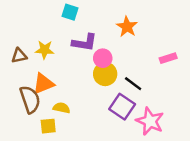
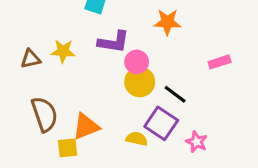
orange star: (127, 27) -> (167, 22), turned -30
orange triangle: (43, 84) -> (86, 126), moved
yellow semicircle: (62, 108) -> (137, 139), moved
pink star: (150, 121) -> (197, 142), size x0.6

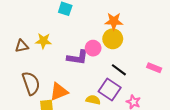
purple L-shape: (114, 42) -> (78, 57), moved
pink rectangle: (220, 62) -> (154, 68), moved, turned 40
yellow circle: (140, 82) -> (113, 39), moved

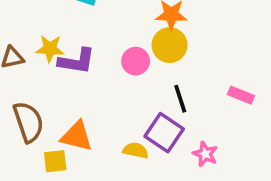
purple L-shape: (78, 57) -> (77, 61), moved
black line: (119, 70) -> (180, 99), turned 35
orange triangle: (59, 92) -> (77, 136), turned 36

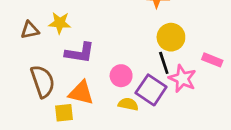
yellow circle: (170, 45) -> (171, 37), moved
purple L-shape: (77, 61) -> (80, 53), moved
pink circle: (136, 61) -> (121, 76), moved
pink star: (205, 154) -> (182, 79), moved, size x1.4

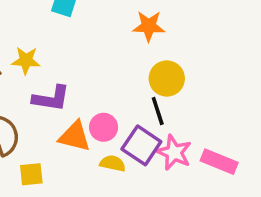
pink rectangle: (212, 60) -> (219, 162), moved, size x1.4
pink star: (182, 79) -> (174, 153), moved
orange triangle: (81, 93) -> (75, 136), moved

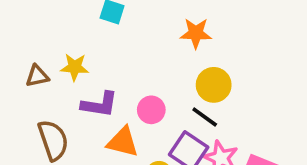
black line: (158, 111) -> (205, 117), turned -36
pink circle: (104, 127) -> (151, 110), moved

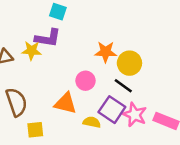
orange star: (196, 33) -> (106, 52), moved
purple L-shape: (100, 104) -> (48, 38), moved

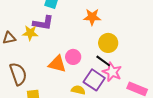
orange star: (106, 52) -> (92, 17), moved
orange triangle: (65, 103) -> (57, 64), moved
pink star: (135, 115) -> (112, 72), moved

